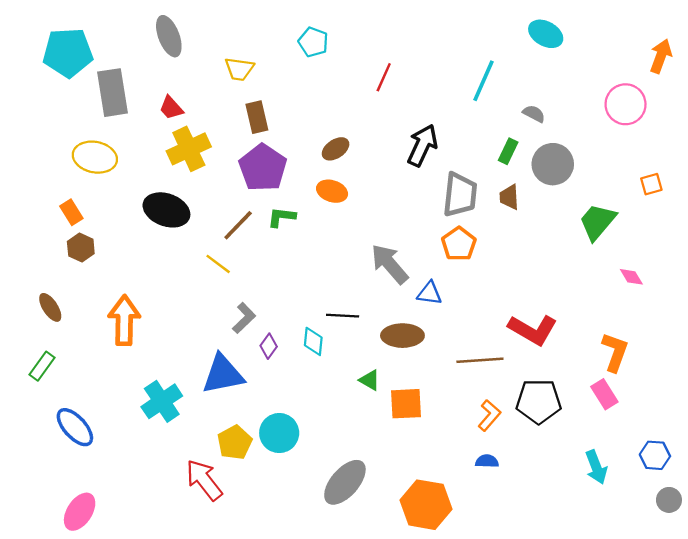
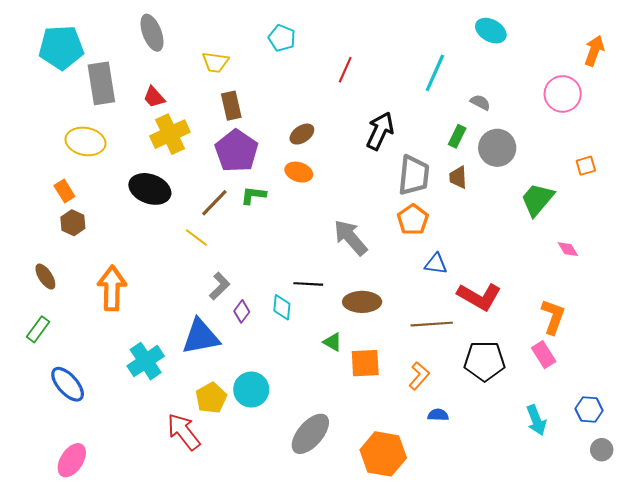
blue triangle: (429, 293) -> (436, 264), moved
orange L-shape: (489, 415) -> (419, 376), moved

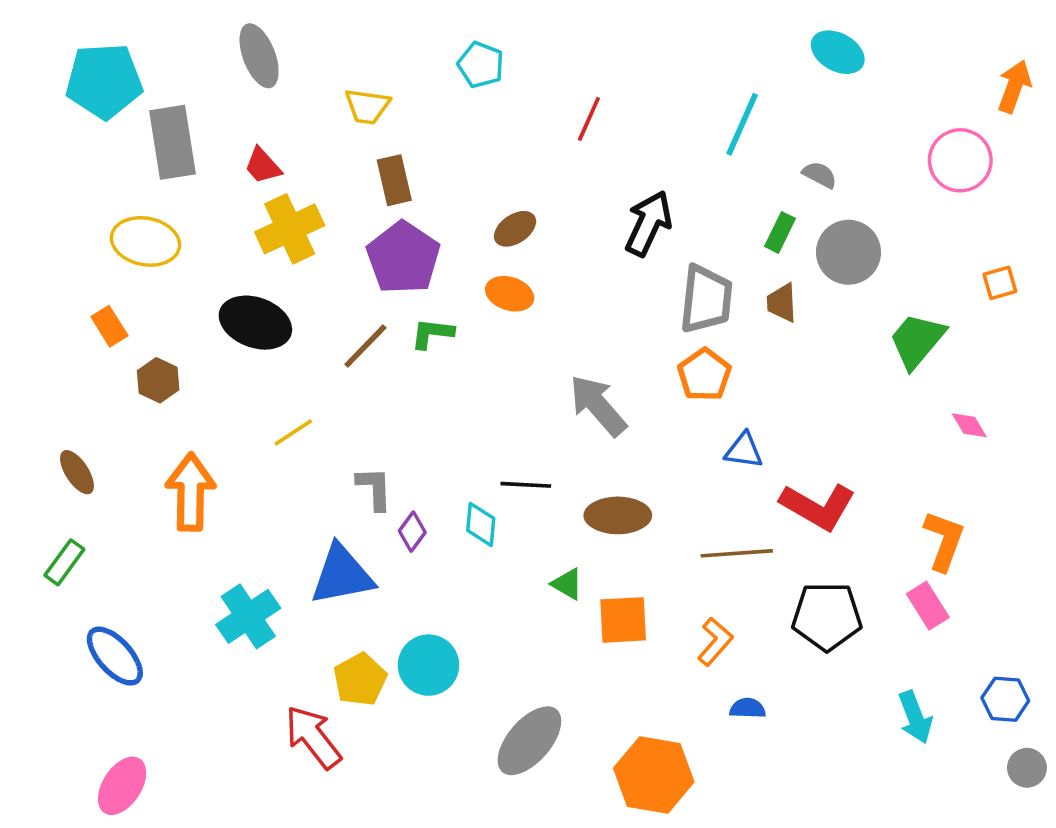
brown hexagon: (73, 223) -> (158, 380), moved
yellow line: (196, 238) -> (293, 433), moved, turned -70
gray L-shape: (220, 286) -> (374, 488), turned -48

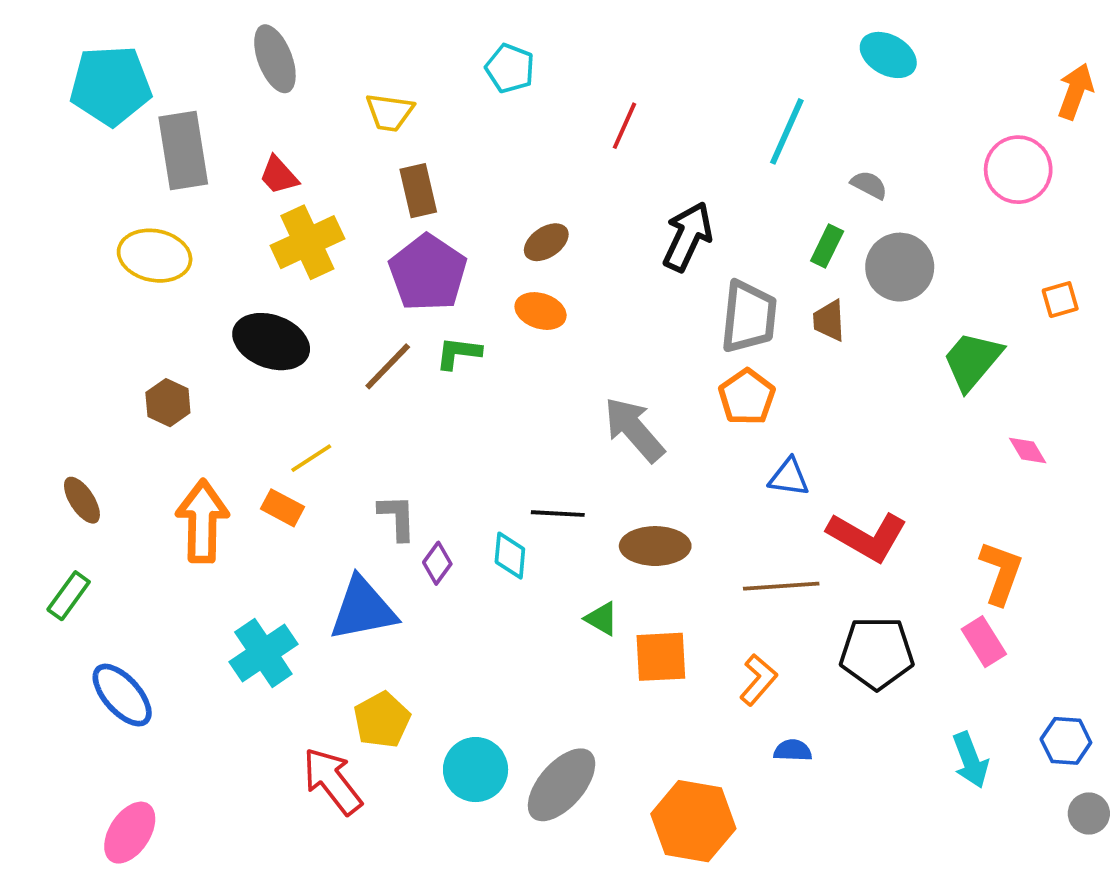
orange rectangle: (109, 326) -> (283, 508), moved, turned -30
cyan circle: (428, 665) -> (476, 770), moved

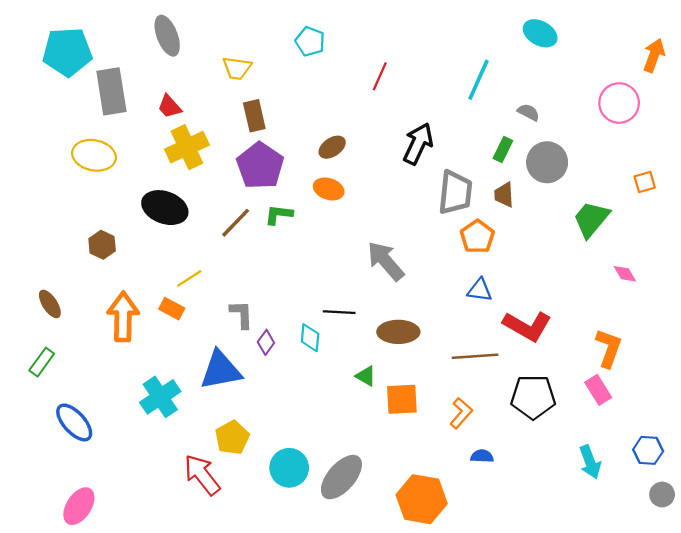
orange pentagon: (747, 397) -> (477, 237), moved

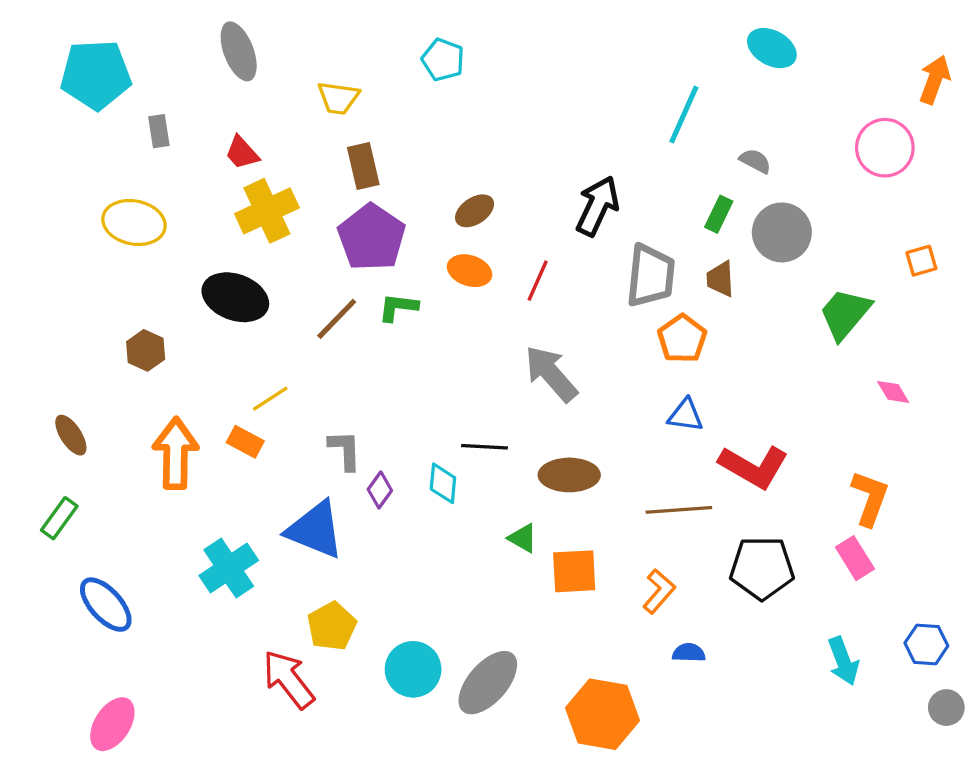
red line: (380, 76) -> (538, 281), moved
gray rectangle: (111, 91) -> (159, 131), size x0.5
blue triangle: (221, 370) -> (315, 530), turned 33

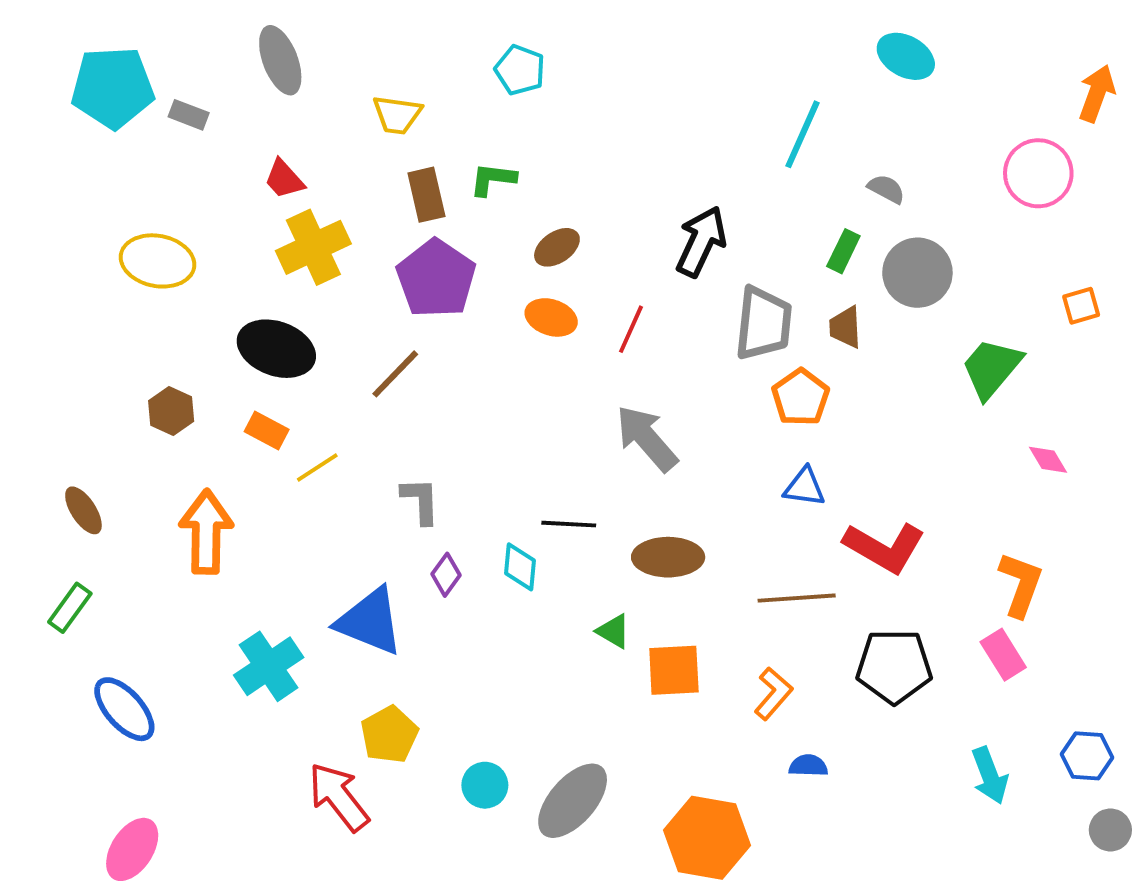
gray rectangle: (159, 131) -> (189, 115), moved, turned -60
green L-shape: (398, 307) -> (493, 179), moved
orange rectangle: (245, 442) -> (267, 430), moved
gray L-shape: (345, 450) -> (421, 501), moved
cyan circle: (413, 669) -> (485, 785), size x0.7

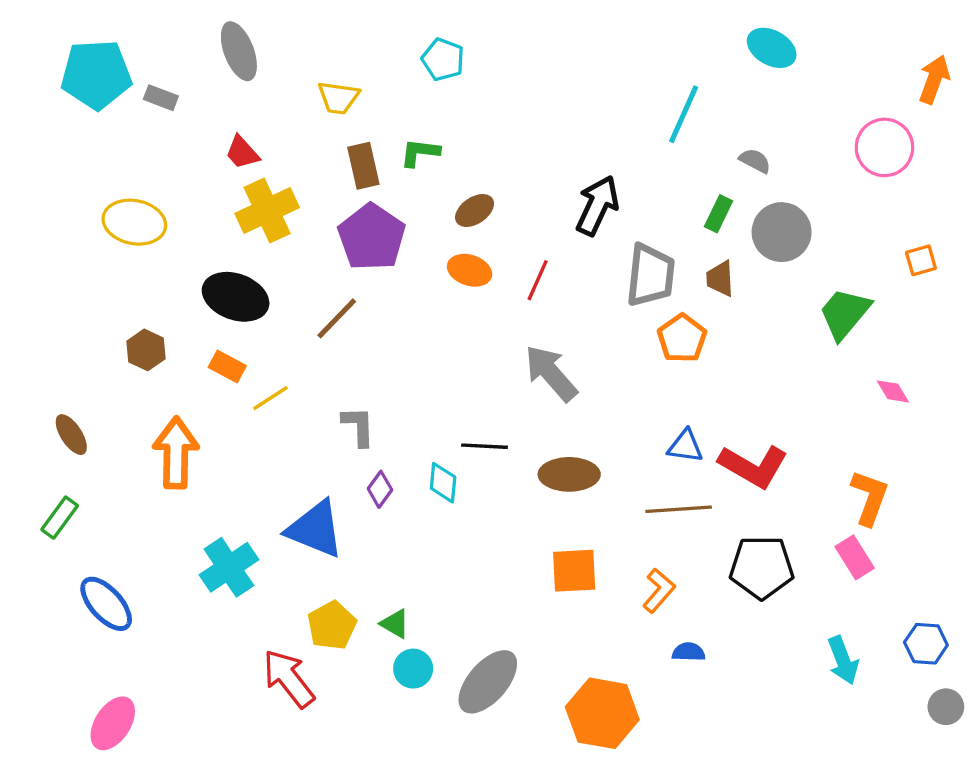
blue triangle: (804, 487) -> (685, 446), moved
green triangle: (613, 631) -> (395, 624), moved

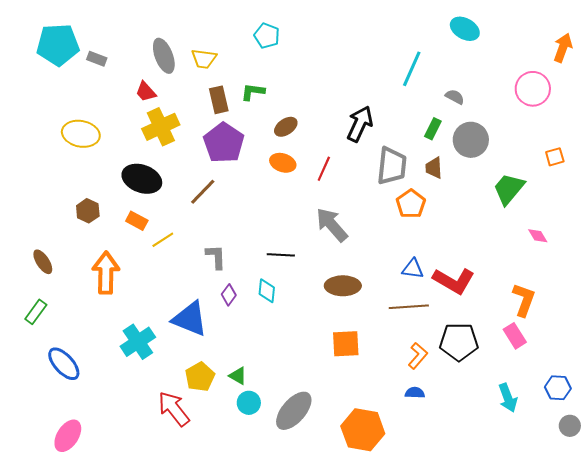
gray ellipse: (239, 51) -> (164, 56), moved
black line: (485, 446) -> (281, 255), moved
orange L-shape: (659, 591) -> (418, 356), moved

